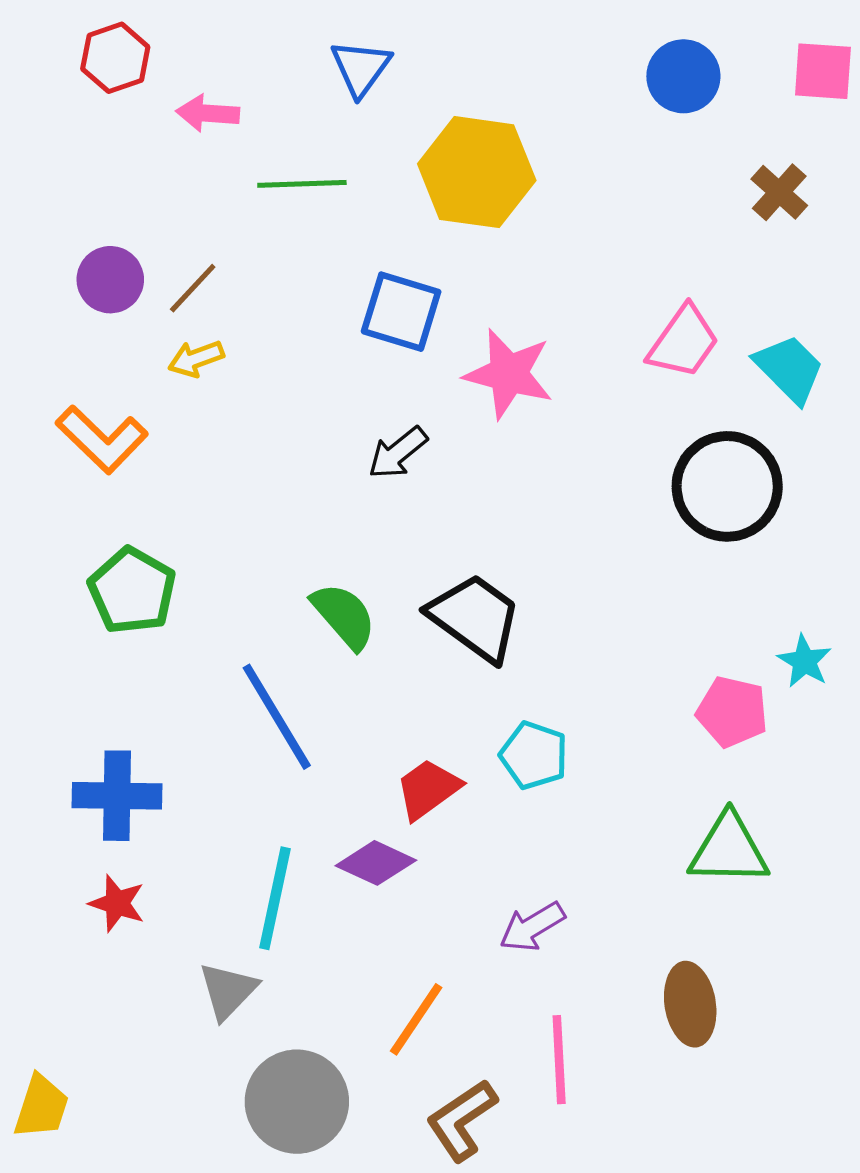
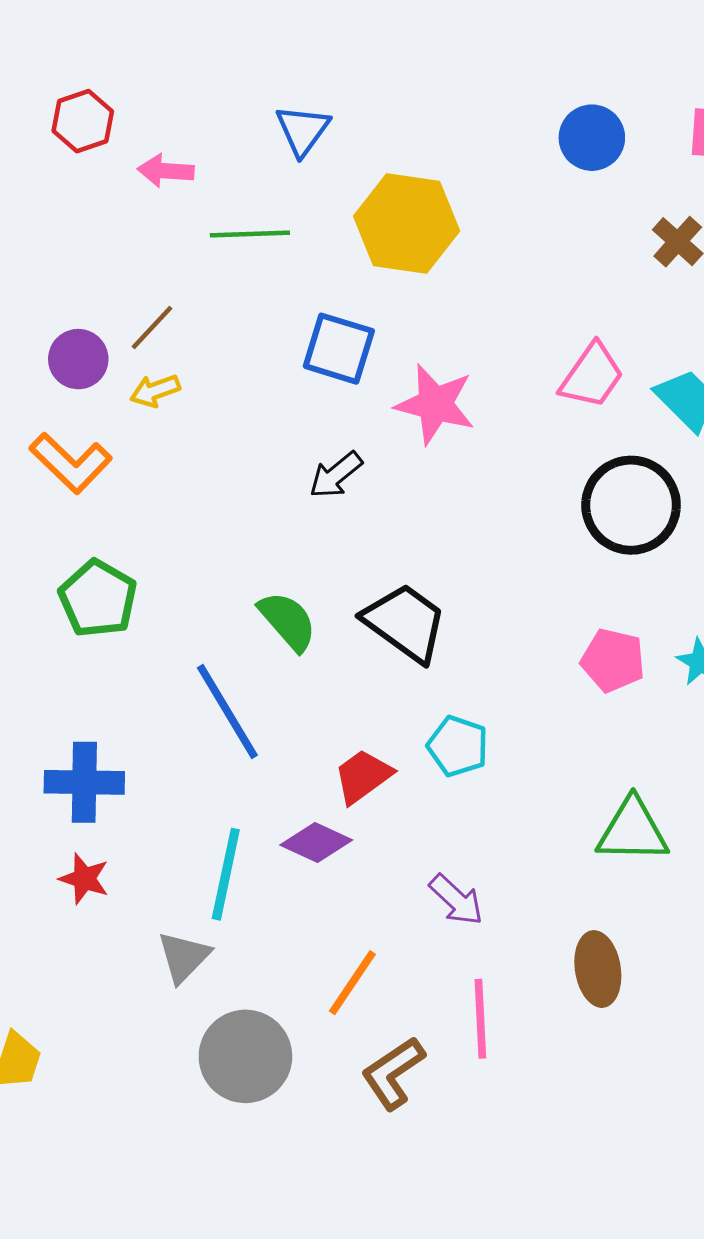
purple circle: (110, 280) -> (78, 359), moved
pink pentagon: (732, 712) -> (613, 660), moved
purple arrow: (532, 927) -> (456, 900), turned -106

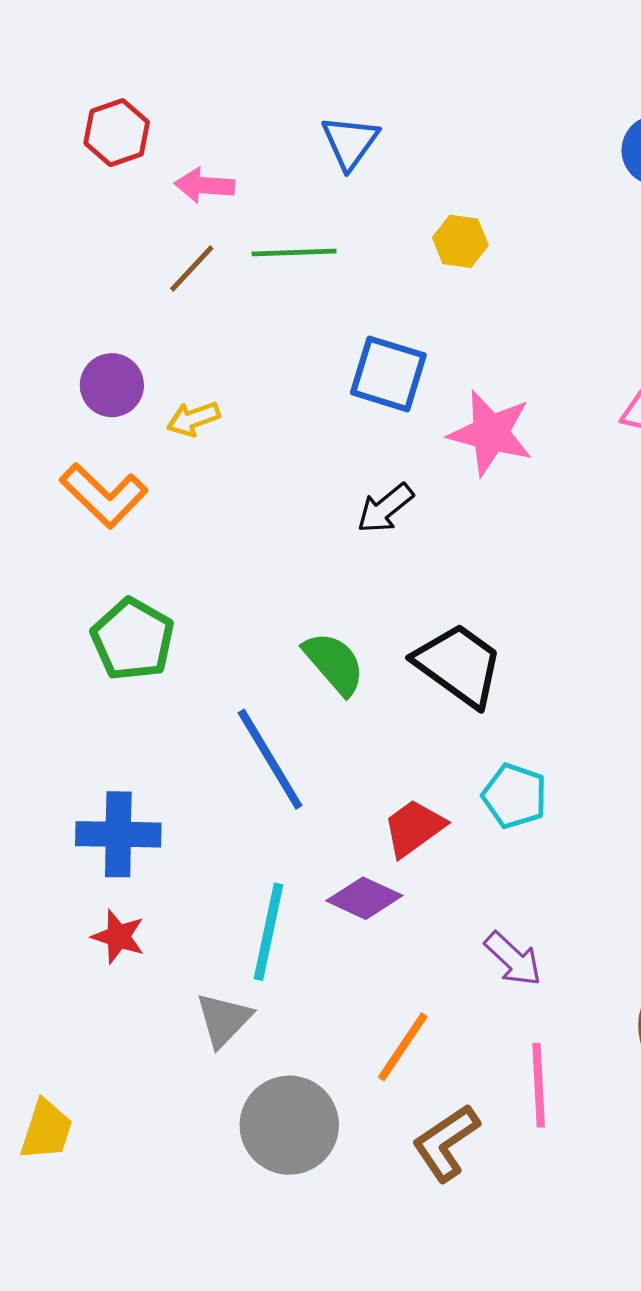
yellow hexagon: (407, 224) -> (460, 241), size x0.5
brown line: (152, 327) -> (192, 269), moved

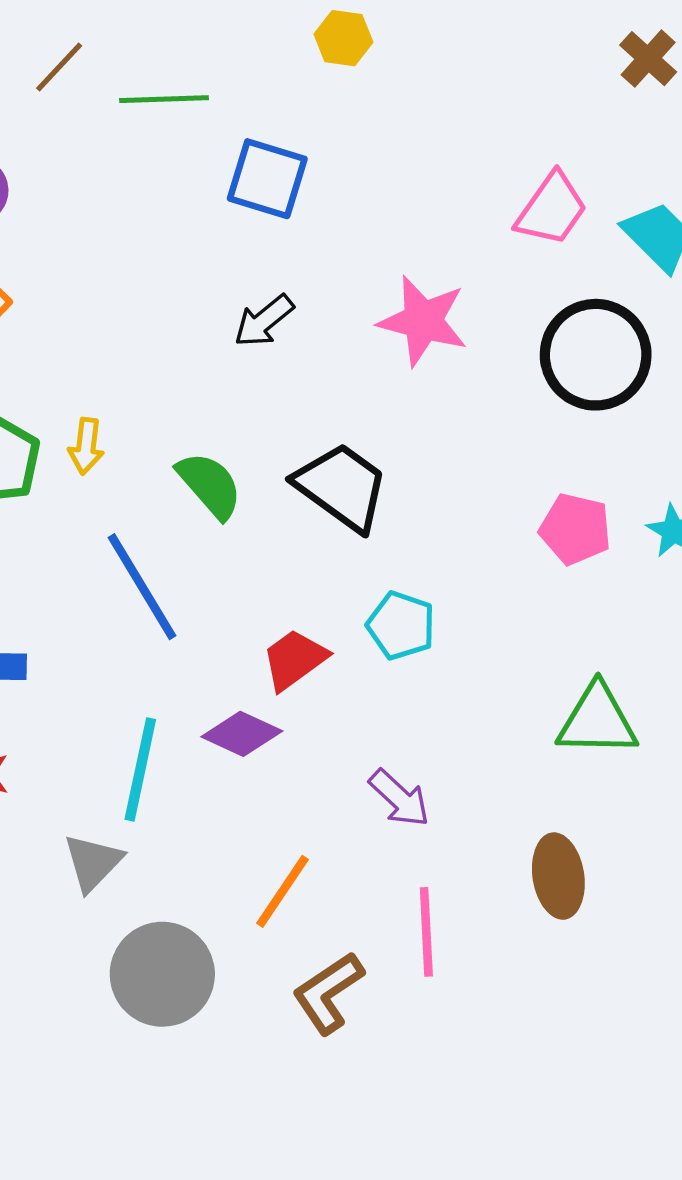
green line: (294, 253) -> (164, 99), moved
yellow arrow: (193, 419) -> (86, 446), moved, turned -63
pink star: (491, 433) -> (423, 321), moved

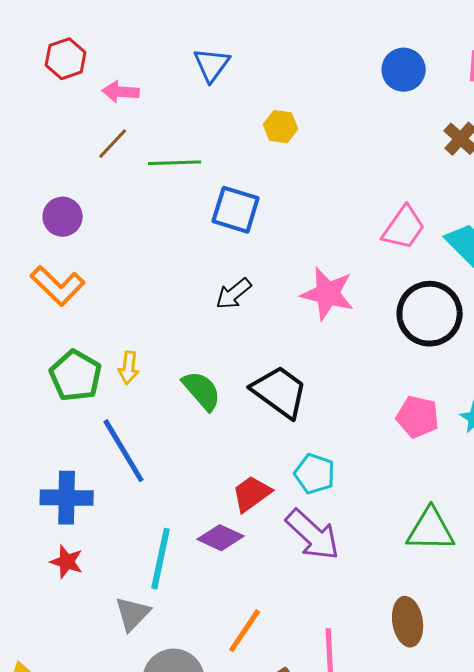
blue line: (142, 587) -> (124, 451), moved
purple arrow: (399, 798) -> (313, 535), moved, size x1.5

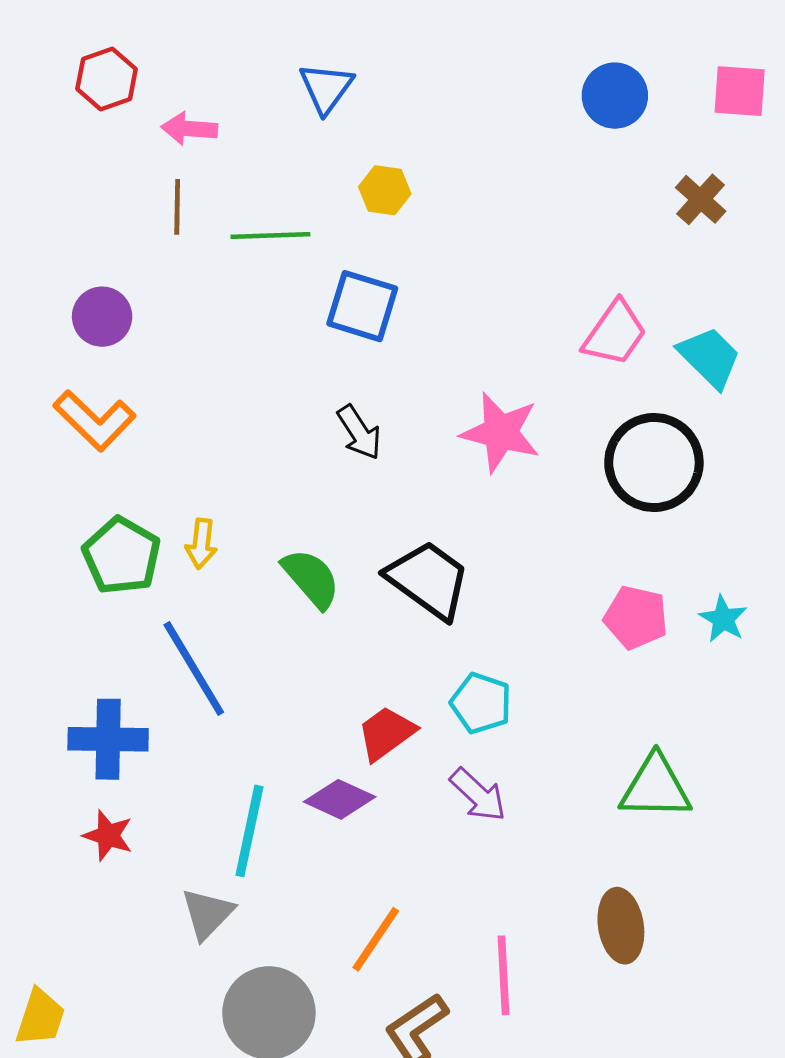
yellow hexagon: (281, 127) -> (385, 190), moved
brown line: (113, 144) -> (177, 207), turned -42
black arrow: (234, 294) -> (359, 432), turned -84
purple arrow: (313, 535) -> (478, 795), size x0.7

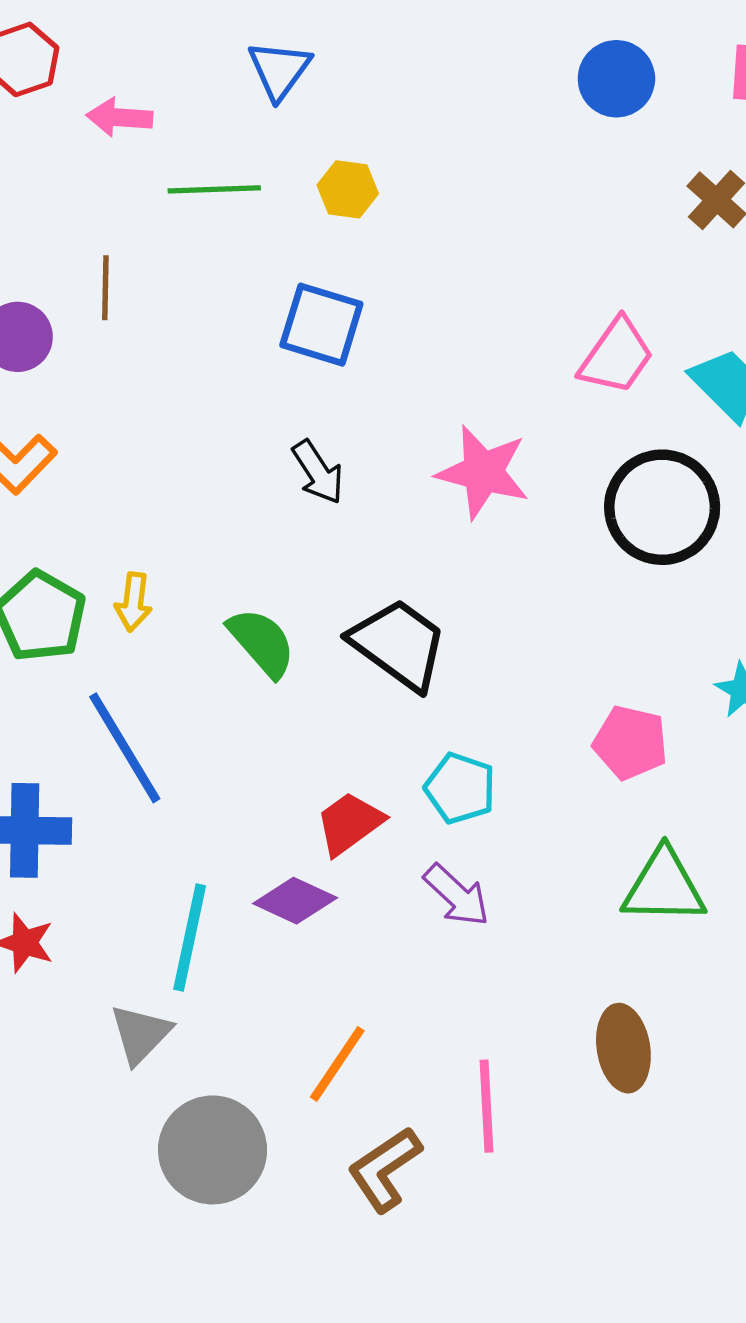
brown line: (177, 207) -> (105, 288), moved
green line: (270, 235) -> (214, 189), moved
pink pentagon: (636, 617) -> (630, 743), moved

